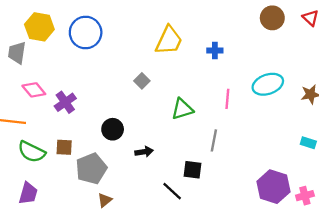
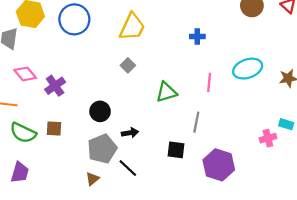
yellow trapezoid: (169, 40) -> (132, 27), moved
gray pentagon: (91, 169) -> (102, 149), moved
purple hexagon: (273, 187) -> (219, 165), moved
black line: (172, 191) -> (128, 168), moved
pink cross: (305, 196) -> (268, 138), moved

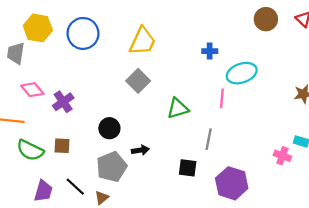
gray square: (128, 65) -> (138, 81), size x1.5
cyan ellipse: (248, 69) -> (242, 73), moved
pink cross: (268, 138) -> (282, 156), turned 35
black line: (128, 168) -> (75, 187), moved
purple trapezoid: (20, 172) -> (43, 191), moved

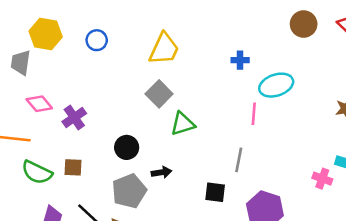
blue circle: (83, 33) -> (97, 40), size x0.6
green triangle: (178, 108) -> (183, 124), moved

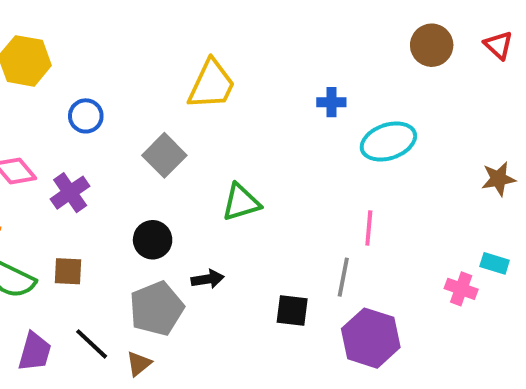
blue circle: (97, 40) -> (86, 116), moved
gray square: (159, 94) -> (164, 155), moved
pink line: (254, 114) -> (369, 228), moved
gray line: (239, 160) -> (343, 277), moved

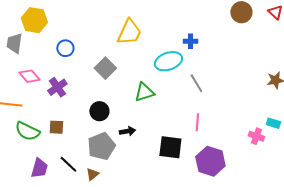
cyan ellipse: (388, 141) -> (168, 61), moved
pink line: (369, 228) -> (197, 122), moved
gray line: (343, 277) -> (196, 83), moved, turned -42
black square: (292, 311) -> (170, 147), size x1.4

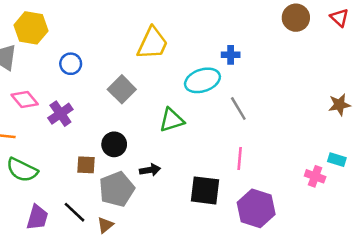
brown square: (56, 127) -> (86, 165), moved

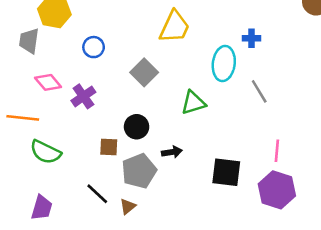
cyan ellipse: (202, 80) -> (224, 64), turned -64
pink line: (240, 158) -> (277, 151), moved
purple trapezoid: (37, 217) -> (42, 208), moved

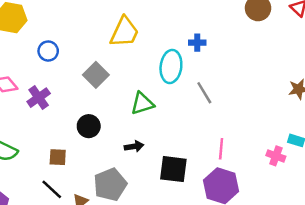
brown square: (109, 147) -> (58, 157), moved
black arrow: (172, 152) -> (134, 146), moved
gray pentagon: (139, 171) -> (110, 185), moved

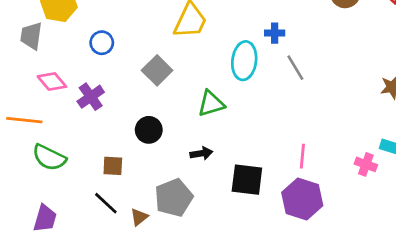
gray line: (204, 93) -> (295, 68), moved

